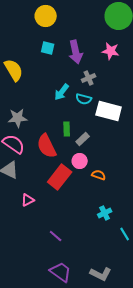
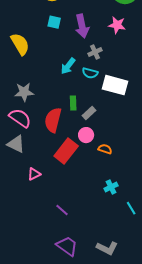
red semicircle: (47, 146) -> (53, 120), turned 40

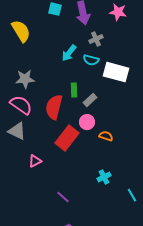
cyan cross: (111, 187) -> (104, 177), moved

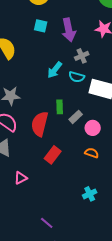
pink circle: (87, 122) -> (93, 128), moved
red rectangle: (67, 138) -> (53, 155), size x0.7
purple line: (63, 197) -> (47, 223), moved

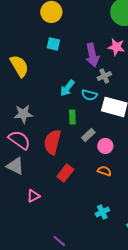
purple arrow: (69, 30) -> (92, 55), moved
gray cross: (82, 56) -> (104, 76), moved
green rectangle: (60, 107) -> (72, 117), moved

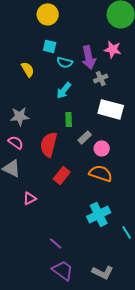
yellow semicircle: (19, 66) -> (28, 69), moved, size x0.7
cyan semicircle: (89, 95) -> (65, 62), moved
pink semicircle: (19, 140) -> (16, 142), size x0.7
orange semicircle: (104, 171) -> (101, 173), size x1.6
cyan cross: (102, 212) -> (99, 214), size x1.6

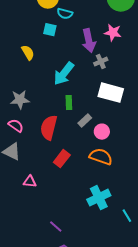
cyan semicircle: (65, 62) -> (65, 14), moved
cyan arrow: (64, 90) -> (64, 74), size x1.4
pink triangle: (30, 198) -> (30, 182), turned 32

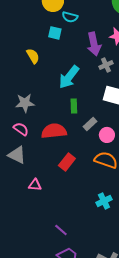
red semicircle: (49, 128) -> (54, 131), turned 70
cyan cross: (99, 198) -> (104, 201), size x0.7

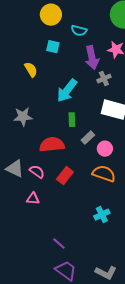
cyan semicircle: (70, 17) -> (79, 31), moved
pink semicircle: (21, 129) -> (37, 172), moved

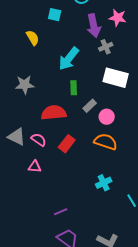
purple line: (59, 244) -> (61, 212), turned -64

